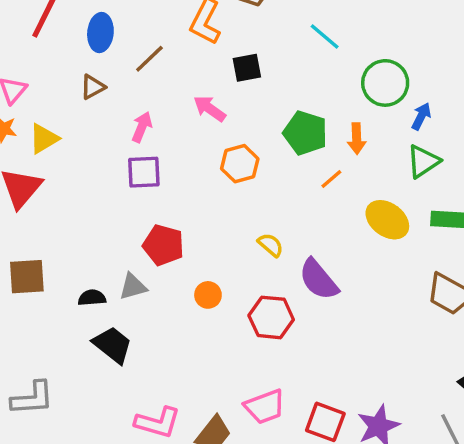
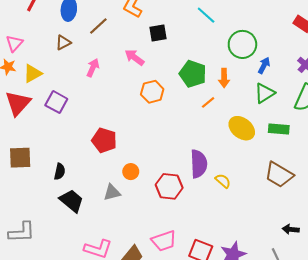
purple square: (144, 172) -> (56, 102), moved, turned 30
yellow semicircle: (271, 245) -> (223, 181), moved
purple semicircle: (319, 280) -> (199, 164), turned -144
gray triangle: (133, 287) -> (112, 192), moved
black semicircle: (92, 298) -> (60, 172), turned 105

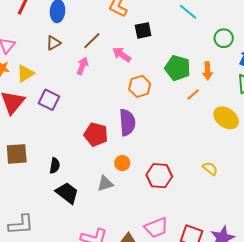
brown line: (98, 26) -> (92, 41), moved
green circle: (242, 44) -> (224, 38), size x0.7
purple semicircle: (199, 164) -> (127, 122), moved

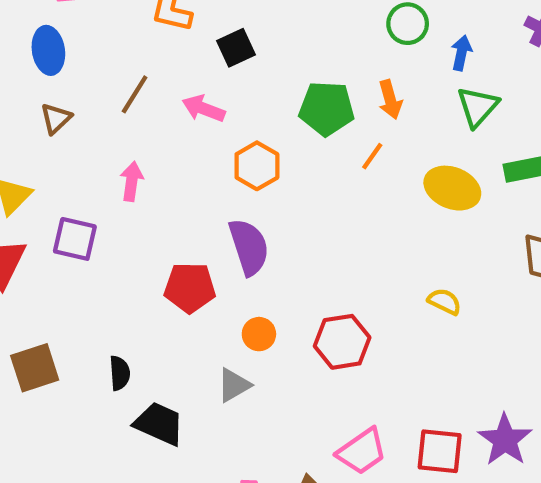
pink arrow: (82, 66) -> (132, 181), moved

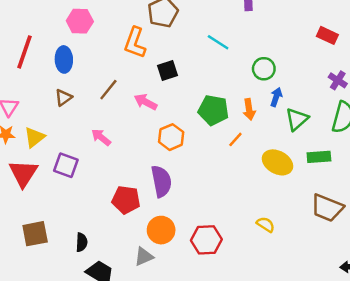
blue arrow: (461, 53) -> (276, 97), moved
pink arrow: (132, 181) -> (101, 137), turned -66
orange circle: (259, 334) -> (161, 230), size x1.5

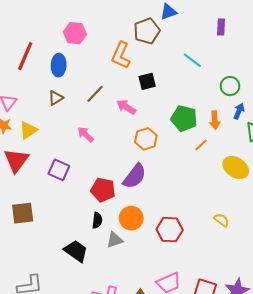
purple square: (66, 165) -> (59, 170), moved
purple semicircle: (161, 181) -> (135, 176), turned 44
black semicircle: (82, 242) -> (97, 220), moved

